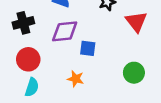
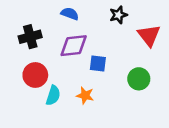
green circle: (134, 73) -> (139, 79), moved
cyan semicircle: (32, 87) -> (53, 95), moved

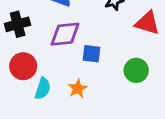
red triangle: (149, 35) -> (147, 23), turned -35
orange star: (85, 95) -> (78, 89), turned 30

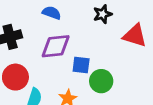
green circle: (136, 70) -> (101, 81), moved

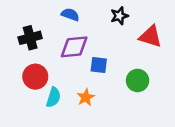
green circle: (101, 81) -> (138, 80), moved

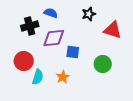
black cross: (30, 38) -> (30, 26), moved

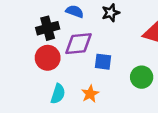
black star: (89, 14) -> (111, 13), moved
red circle: (24, 61) -> (48, 58), moved

